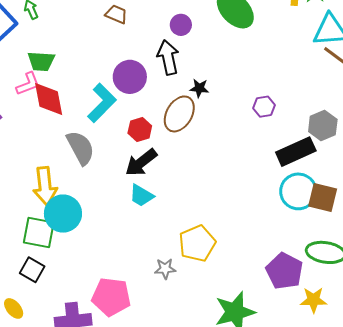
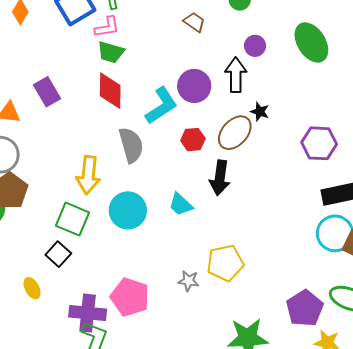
pink L-shape: (28, 84) -> (107, 27), moved
purple hexagon: (264, 107) -> (319, 143), size x1.6
black arrow: (141, 162) -> (220, 178), moved, turned -56
cyan circle: (63, 214) -> (128, 210), moved

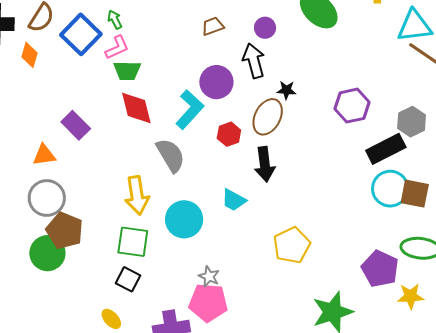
brown trapezoid: (194, 22) -> (213, 26), moved, turned -40
gray star: (189, 281) -> (209, 276), moved, turned 30

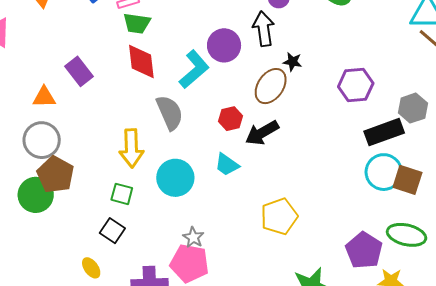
red hexagon: (229, 134) -> (230, 119), moved
black arrow: (265, 164) -> (262, 133), turned 60
green square: (133, 242) -> (122, 194), size x0.7

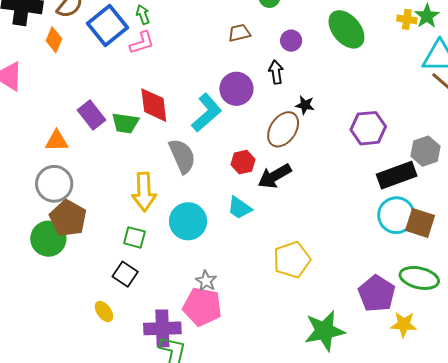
green trapezoid: (137, 23) -> (125, 123), moved
black arrow: (264, 29) -> (276, 72), size x0.7

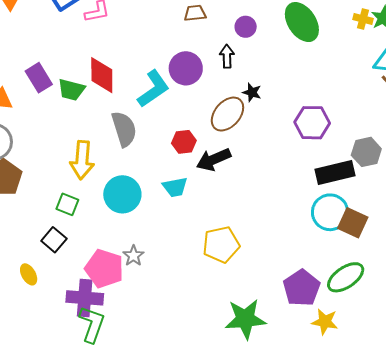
cyan trapezoid: (239, 208) -> (175, 187), turned -52
green ellipse: (419, 278) -> (346, 277), turned -54
pink pentagon: (202, 307) -> (104, 269), moved

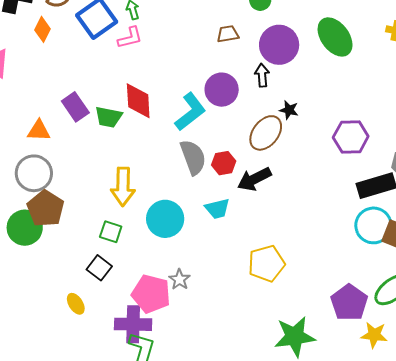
purple circle: (246, 27) -> (279, 45), size x1.8
gray semicircle: (124, 129) -> (193, 157), moved

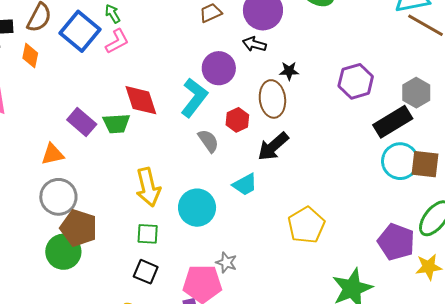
black arrow: (262, 75) -> (254, 44), turned -55
brown ellipse: (266, 133) -> (272, 99), turned -30
gray semicircle: (193, 157) -> (208, 141), size x0.7
red hexagon: (224, 163) -> (237, 120), moved

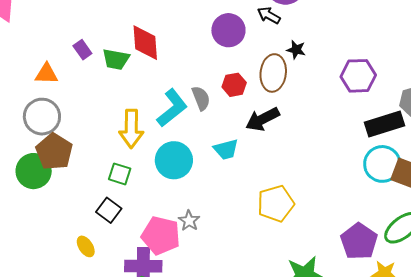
cyan L-shape: (194, 98) -> (172, 108), moved
purple rectangle: (82, 122) -> (82, 50), size x0.7

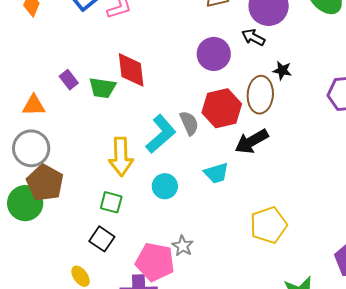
red hexagon: (234, 85) -> (222, 108), size x1.6
cyan circle: (174, 160) -> (165, 186), size x0.7

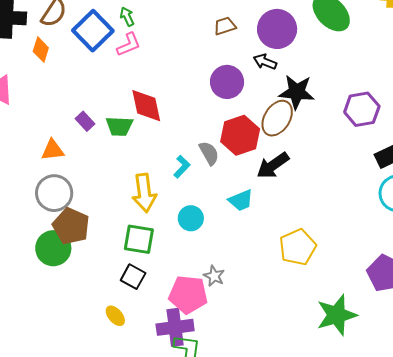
black star: (282, 70) -> (297, 92), size x1.8
brown ellipse: (260, 95) -> (277, 118), turned 33
cyan L-shape: (161, 134) -> (182, 167), size x0.6
green square: (111, 202) -> (139, 239), size x1.4

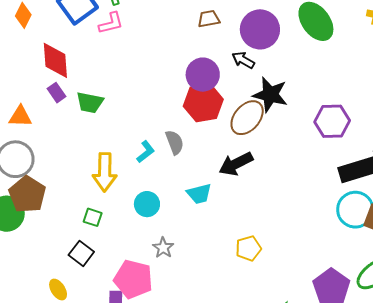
red diamond: (146, 106) -> (55, 60), moved
red hexagon: (240, 135) -> (203, 103), moved
green square: (139, 239) -> (93, 217), size x0.6
yellow pentagon: (298, 247) -> (248, 248), size x0.7
gray star: (214, 276) -> (163, 248), moved

